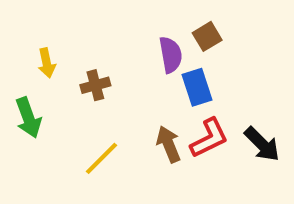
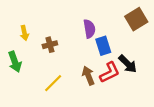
brown square: (207, 36) -> (136, 19), moved, size x1.5
black arrow: (262, 144) -> (128, 64), moved

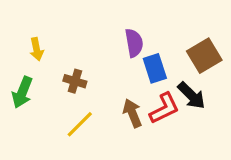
brown square: (136, 19) -> (204, 56), moved
brown cross: (50, 45) -> (75, 81), moved, turned 32
green arrow: (15, 62) -> (22, 92), turned 42

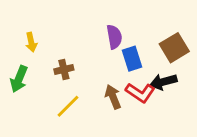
brown cross: (75, 81) -> (64, 70), turned -30
black arrow: (192, 96) -> (163, 82), turned 120
red L-shape: (164, 108) -> (140, 93), turned 60

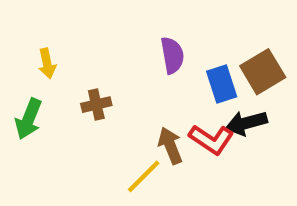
blue rectangle: (132, 59) -> (222, 84), moved
yellow line: (68, 106) -> (144, 176), moved

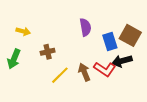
yellow arrow: (47, 63) -> (23, 31), turned -64
brown square: (263, 72) -> (130, 35), turned -30
yellow line: (144, 176) -> (60, 75), moved

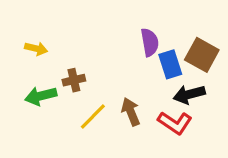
purple semicircle: (85, 27) -> (150, 42), moved
green arrow: (14, 59) -> (41, 96), moved, turned 54
red L-shape: (105, 69) -> (175, 123), moved

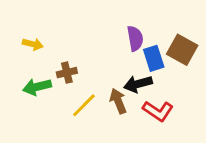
black arrow: (189, 94) -> (138, 84), moved

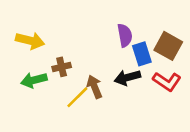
yellow arrow: (33, 44) -> (30, 41), size x1.5
brown arrow: (118, 101) -> (94, 87), moved
red L-shape: (158, 111) -> (167, 81), moved

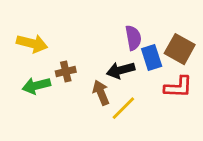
black arrow: (127, 78) -> (121, 70), moved
red L-shape: (167, 81) -> (178, 87), turned -32
yellow line: (77, 97) -> (123, 108), moved

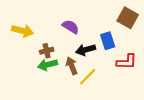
purple semicircle: (133, 38) -> (71, 27), moved, turned -48
brown square: (180, 49) -> (128, 18), moved
green arrow: (36, 86) -> (48, 65), moved

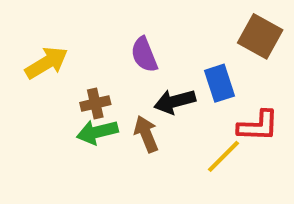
purple semicircle: (71, 27) -> (144, 55), turned -144
yellow arrow: (23, 31) -> (46, 63), turned -45
yellow line: (88, 77) -> (224, 156), moved

